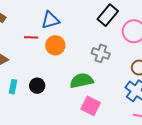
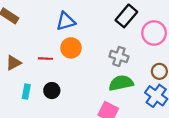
red line: (31, 37) -> (45, 59), moved
green semicircle: (82, 81) -> (121, 83), moved

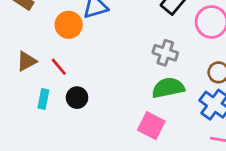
orange circle: (71, 48) -> (69, 25), moved
red line: (45, 59) -> (59, 67), moved, turned 48

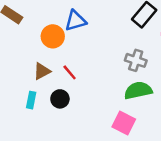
brown triangle: (27, 61) -> (42, 71), moved
red line: (59, 67) -> (70, 72), moved

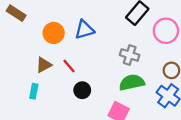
blue triangle: (76, 21) -> (84, 30), moved
black circle: (60, 99) -> (82, 90), moved

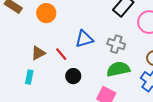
blue triangle: (84, 30) -> (84, 39), moved
orange circle: (54, 33) -> (46, 13), moved

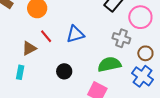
gray cross: (116, 44) -> (121, 38), moved
red line: (61, 54) -> (46, 36), moved

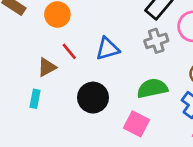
gray cross: (121, 38) -> (156, 41), moved, turned -36
black circle: (64, 71) -> (93, 98), size x1.5

